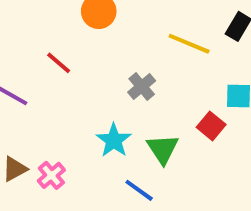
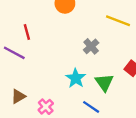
red line: (59, 63) -> (27, 32), moved, turned 35
pink cross: (51, 175) -> (46, 107), moved

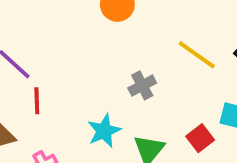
red line: (27, 32) -> (37, 101), moved

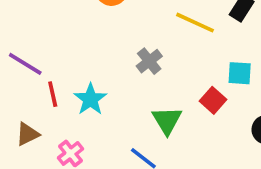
cyan star: (104, 131) -> (90, 99), moved

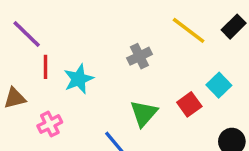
cyan square: (240, 73) -> (219, 85), turned 30

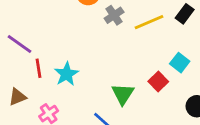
yellow line: (189, 30) -> (149, 22), turned -52
gray cross: (139, 56) -> (114, 15), moved

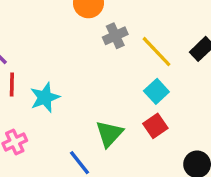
yellow line: (149, 22) -> (156, 52), turned 60
cyan square: (180, 63) -> (156, 91), moved

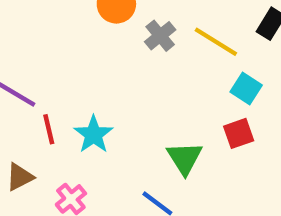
cyan square: (156, 91) -> (246, 89), moved
red square: (155, 126) -> (239, 133), turned 30

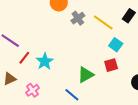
red line: (49, 129) -> (24, 58), turned 48
green triangle: (185, 158) -> (86, 75), turned 30

